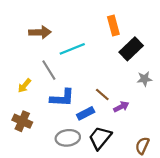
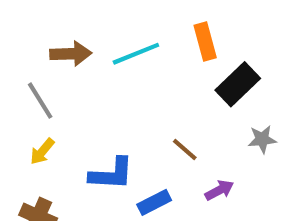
cyan line: (72, 49) -> (136, 54), moved
gray line: (49, 70) -> (40, 101), moved
brown line: (102, 94) -> (185, 149), moved

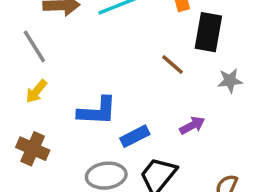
black rectangle: (238, 84) -> (208, 32), turned -36
brown line: (185, 149) -> (173, 64), moved

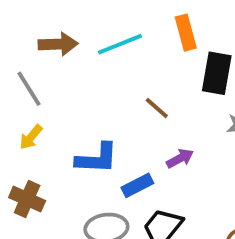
brown line: (173, 64) -> (157, 108), moved
purple arrow: (192, 125) -> (180, 158), moved

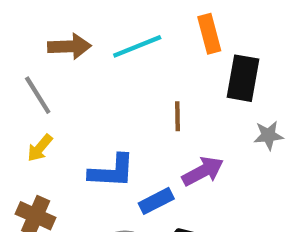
brown line: (157, 108) -> (177, 116), turned 48
purple arrow: (180, 158) -> (203, 171), size x1.4

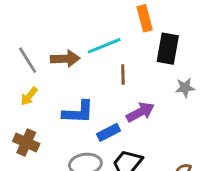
brown arrow: (69, 46) -> (65, 59), moved
cyan line: (137, 46) -> (104, 46), moved

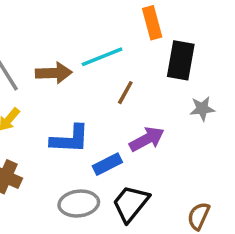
brown line: (123, 75) -> (125, 93), turned 30

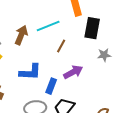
brown arrow: (54, 73) -> (21, 35), turned -66
blue rectangle: (107, 164) -> (51, 86), turned -42

